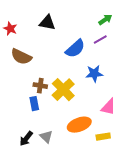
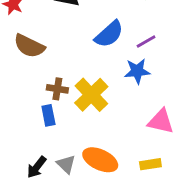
purple line: (100, 40) -> (146, 42), moved
orange ellipse: (79, 125) -> (100, 160), moved, turned 45

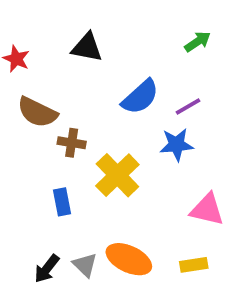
brown cross: (57, 89) -> (72, 143), moved

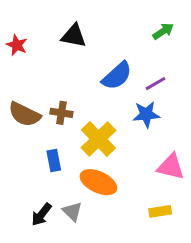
brown semicircle: (37, 112) -> (24, 114), moved
orange ellipse: (129, 259) -> (98, 182), moved

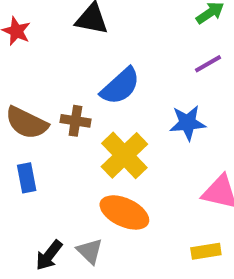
blue semicircle: (117, 76) -> (120, 86), moved
purple line: (155, 84) -> (208, 64), moved
blue rectangle: (54, 161) -> (27, 178), moved

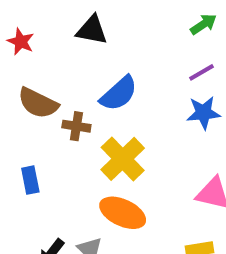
brown semicircle: (27, 123) -> (38, 103), moved
blue star: (188, 123) -> (203, 113), moved

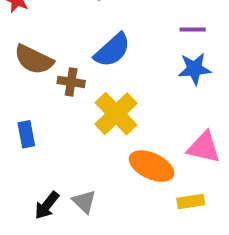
purple line: (201, 72) -> (193, 30), turned 30
orange ellipse: (123, 213) -> (151, 166), moved

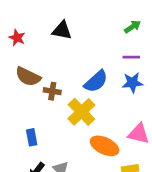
blue semicircle: (112, 50) -> (96, 81), moved
blue rectangle: (26, 134) -> (32, 137), moved

